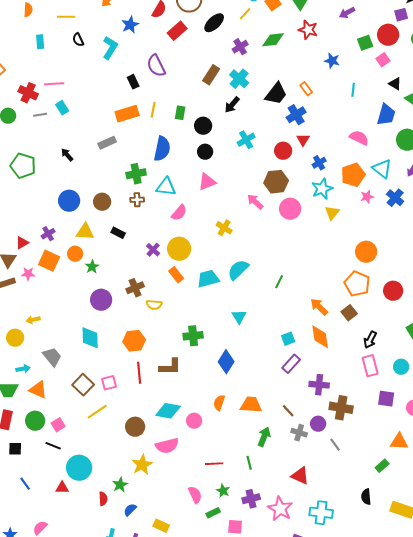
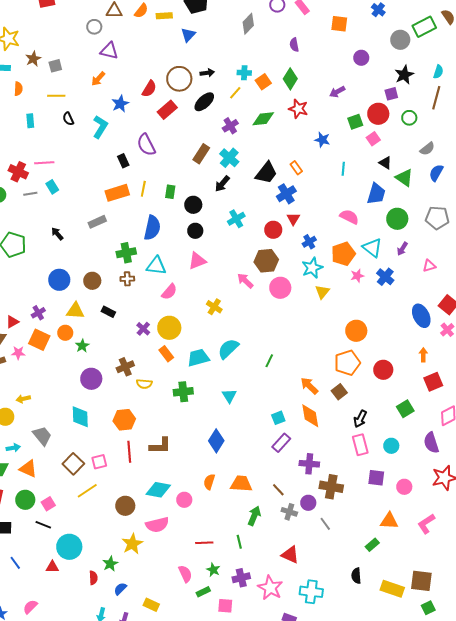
orange pentagon: (357, 284) -> (347, 363), turned 30
green cross: (193, 336) -> (183, 392), moved

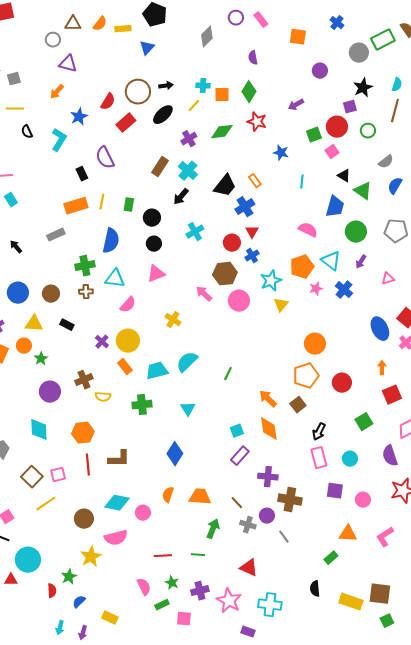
orange square: (263, 82) -> (222, 95), turned 35
blue cross: (309, 242) -> (252, 256), moved
green line: (239, 542) -> (198, 555), turned -72

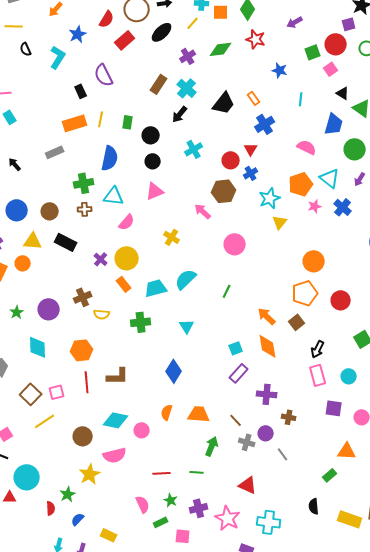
blue cross: (245, 207) -> (265, 124), moved
pink circle: (239, 301) -> (235, 244), moved
black rectangle: (67, 325) -> (66, 242), size x1.5
green star: (41, 359) -> (17, 312), moved
brown cross: (290, 500) -> (289, 417), size x0.6

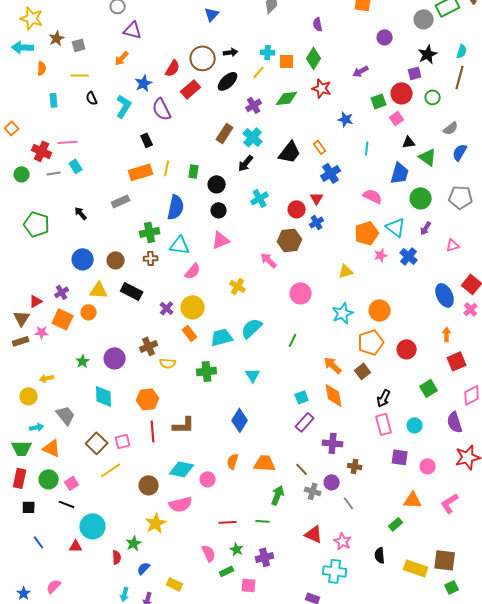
purple semicircle: (104, 75) -> (162, 109), moved
black triangle: (343, 93) -> (409, 142), turned -40
cyan star: (270, 198) -> (343, 313), moved
yellow triangle: (280, 222) -> (346, 271), turned 35
pink star: (228, 518) -> (343, 541), moved, size x0.7

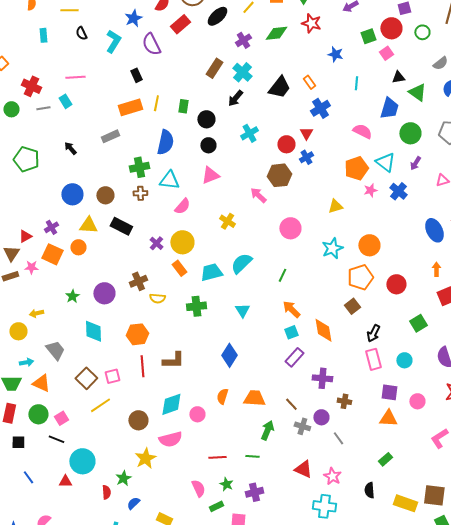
pink line: (68, 142) -> (75, 77), moved
orange arrow: (333, 365) -> (291, 309), moved
cyan diamond: (182, 469) -> (171, 404), turned -30
orange triangle: (413, 500) -> (388, 418), moved

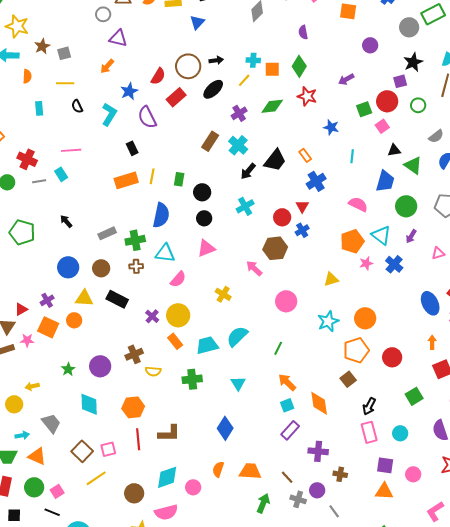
black arrow: (235, 98) -> (248, 171), moved
gray rectangle: (110, 136) -> (107, 233), moved

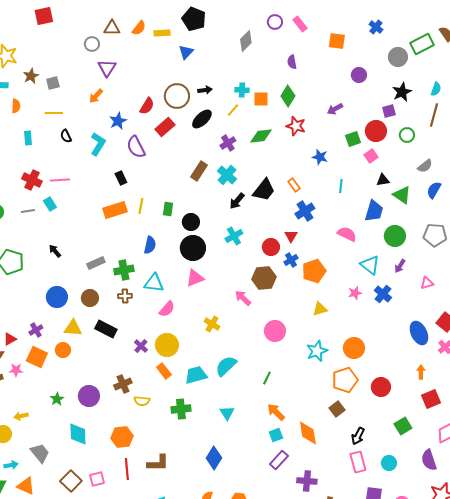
purple triangle: (118, 38) -> (107, 68), turned 48
red cross: (27, 159) -> (32, 180), moved
blue semicircle: (161, 215) -> (150, 245), size x0.7
black circle: (204, 218) -> (193, 248), size x1.6
orange pentagon: (352, 241) -> (314, 271), moved

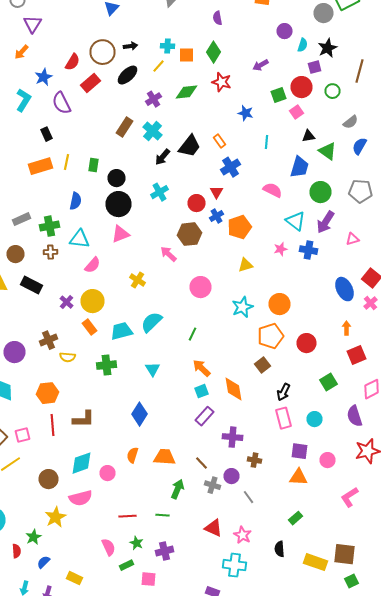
cyan semicircle: (436, 89) -> (302, 45), moved
purple arrow: (400, 266) -> (326, 222), size x1.6
blue cross: (383, 294) -> (308, 250), turned -30

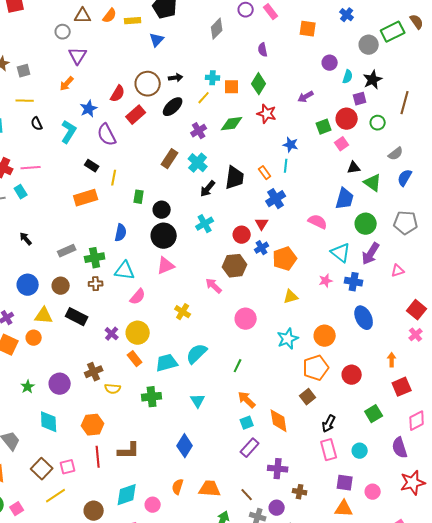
black rectangle: (46, 134) -> (92, 166), turned -32
cyan line: (266, 142) -> (286, 166), moved
black trapezoid: (190, 146) -> (235, 178), turned -30
yellow line: (66, 162) -> (114, 178), moved
blue ellipse: (344, 289) -> (364, 318), moved

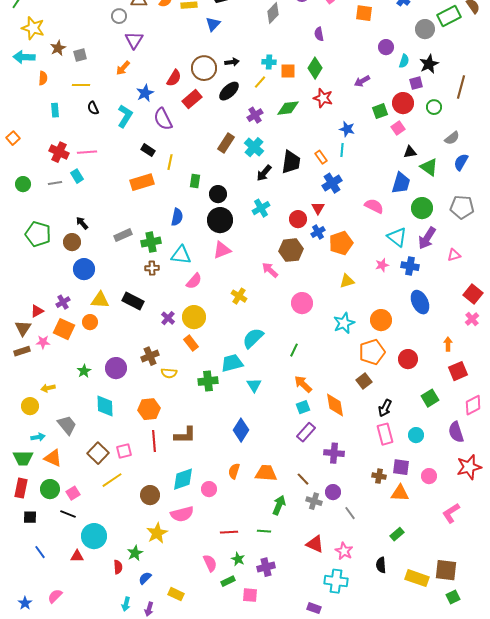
brown circle: (61, 286) -> (72, 242), moved
cyan trapezoid: (167, 363) -> (232, 363), moved
brown cross: (300, 492) -> (379, 476), moved

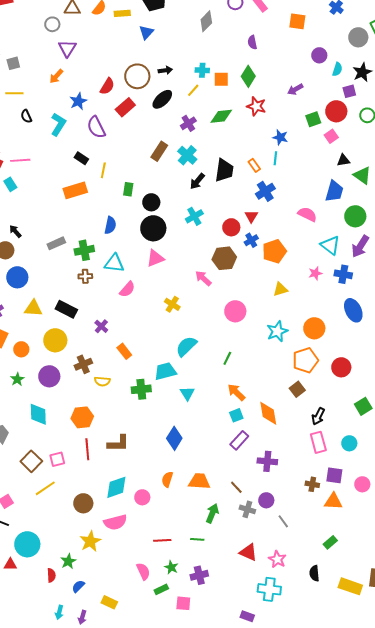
yellow circle: (194, 317) -> (55, 340), moved
orange circle: (90, 322) -> (21, 349), moved

